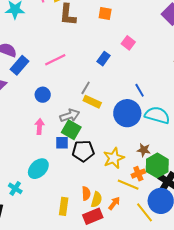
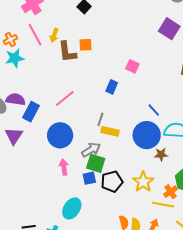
orange square: (105, 13) -> (86, 45), moved
blue circle: (43, 95) -> (60, 135), size x1.6
brown star: (144, 150) -> (161, 155), moved

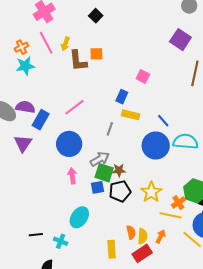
yellow rectangle: (110, 131) -> (131, 115), moved
brown star: (161, 155) -> (119, 170), moved

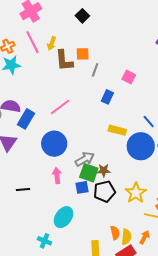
yellow rectangle: (131, 115) -> (117, 130), moved
gray line: (110, 129) -> (95, 70), moved
black line: (36, 235) -> (23, 189), moved

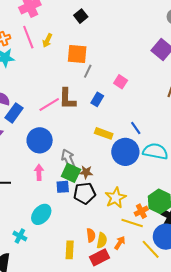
orange square: (83, 54) -> (77, 54), size x1.5
brown L-shape: (64, 60) -> (67, 99), moved
gray arrow: (85, 159) -> (68, 159), turned -90

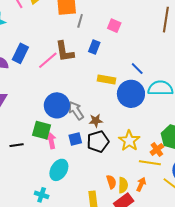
blue rectangle: (14, 113) -> (20, 53), moved
blue circle: (40, 140) -> (57, 105), moved
pink arrow: (39, 172) -> (51, 141), moved
green square: (71, 173) -> (42, 130), moved

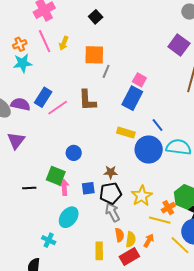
blue rectangle: (94, 47) -> (132, 98), moved, size x1.6
pink line: (48, 60) -> (58, 108), moved
blue circle: (57, 105) -> (74, 153), size x0.6
gray arrow: (76, 111) -> (112, 212), moved

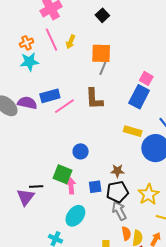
gray line: (106, 71) -> (103, 68), moved
blue rectangle: (43, 97) -> (50, 96), turned 42
purple triangle: (16, 141) -> (26, 197), moved

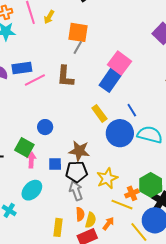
pink square: (146, 78) -> (120, 63), size x1.6
yellow rectangle: (133, 131) -> (99, 113), turned 30
brown star: (117, 171) -> (79, 151), size x1.5

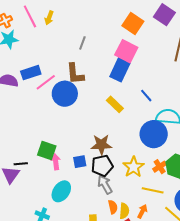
orange square: (78, 32) -> (133, 23), moved, turned 35
blue circle: (45, 127) -> (65, 94), moved, size x1.6
blue circle: (120, 133) -> (154, 134), moved
orange cross: (132, 193) -> (160, 167), moved

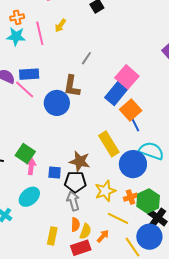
pink line: (30, 16) -> (40, 33), moved
orange square: (133, 23) -> (131, 110), moved
pink line: (46, 82) -> (25, 90), moved, turned 65
yellow rectangle: (115, 104) -> (109, 144), moved, size x1.4

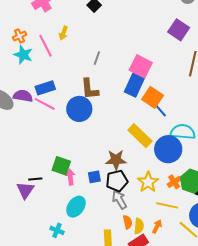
cyan star: (16, 36) -> (23, 55), turned 30

